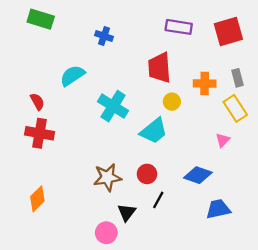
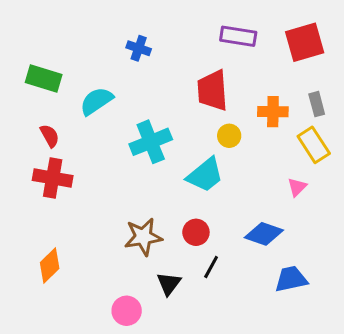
green rectangle: (41, 19) -> (44, 78), moved
cyan cross: (113, 106) -> (151, 142), turned 36
pink circle: (106, 233) -> (127, 311), moved

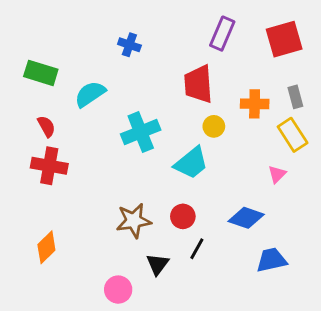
purple rectangle: (238, 36) -> (222, 34), turned -76

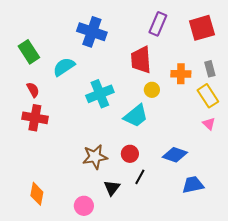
blue cross: (129, 45) -> (92, 32), size x1.8
green rectangle: (41, 73) -> (29, 52), turned 40
pink triangle: (277, 174) -> (209, 124), moved, turned -32
orange diamond: (46, 247) -> (37, 194), moved, turned -35

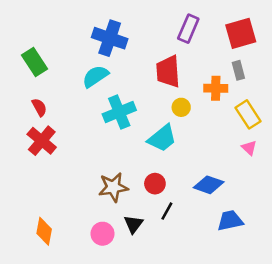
cyan semicircle: (64, 67) -> (95, 76), moved
gray rectangle: (210, 69) -> (238, 70), moved
red cross: (35, 118) -> (42, 141), turned 30
pink circle: (84, 206) -> (102, 234), moved

